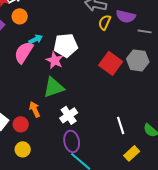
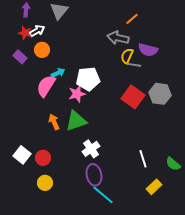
gray line: (145, 31) -> (134, 65), moved
pink star: (55, 60) -> (77, 94), turned 30
orange arrow: (35, 109) -> (54, 122), moved

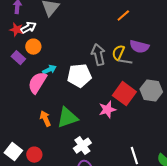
gray arrow: (118, 38) -> (98, 55), moved, turned 65
purple rectangle: (20, 57) -> (18, 58), moved
pink star: (77, 94) -> (107, 110), moved

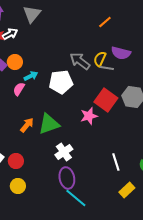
orange circle: (33, 47) -> (15, 62), moved
gray arrow: (98, 55) -> (80, 61), turned -40
pink semicircle: (37, 83) -> (19, 89), size x0.6
orange arrow: (45, 119) -> (27, 125), turned 63

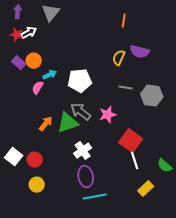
orange line: (105, 22) -> (124, 21), turned -40
gray arrow: (80, 61) -> (81, 112), moved
gray line: (107, 68) -> (126, 88), moved
red square: (106, 100) -> (131, 141), moved
cyan line: (76, 198) -> (95, 197), turned -50

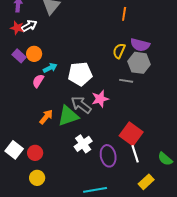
gray hexagon: (152, 96) -> (139, 63), moved
pink star: (108, 115) -> (100, 99), moved
purple ellipse: (86, 177) -> (108, 156), moved

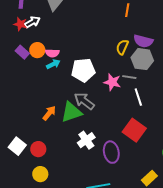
pink semicircle: (38, 81) -> (52, 53), moved, turned -120
pink star: (100, 99) -> (112, 82), moved, turned 30
white line: (135, 154) -> (138, 97), moved

